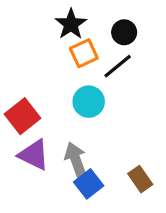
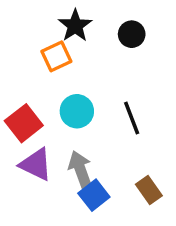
orange square: (84, 53) -> (56, 56), moved
black line: (118, 66) -> (132, 118), moved, turned -72
cyan circle: (89, 102) -> (77, 111), moved

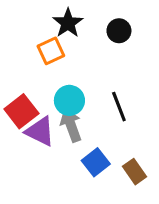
purple triangle: (36, 164) -> (40, 131), moved
gray arrow: (80, 169) -> (71, 125), moved
blue square: (94, 195) -> (96, 162), moved

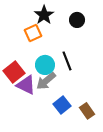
black line: (119, 107) -> (67, 61), moved
gray arrow: (71, 125) -> (46, 81), turned -110

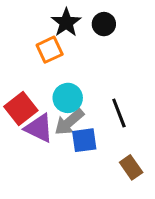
black circle: (77, 20) -> (104, 24), moved
black line: (67, 61) -> (119, 113), moved
blue square: (62, 105) -> (84, 140), moved, turned 30

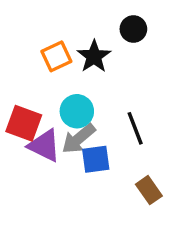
black star: (66, 23) -> (94, 56), moved
black circle: (104, 24) -> (133, 29), moved
red square: (21, 109) -> (24, 123), turned -32

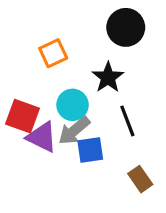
black circle: (133, 29) -> (126, 27), size x1.5
black star: (94, 56) -> (108, 77), moved

